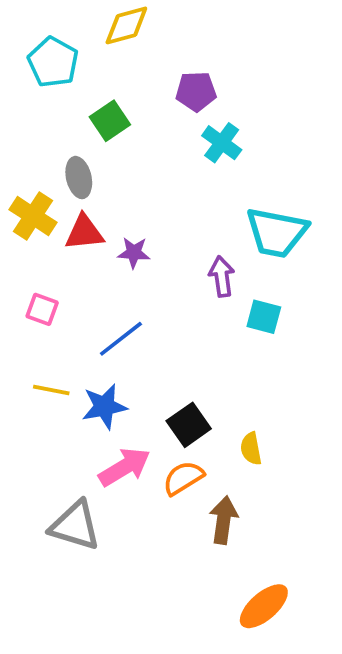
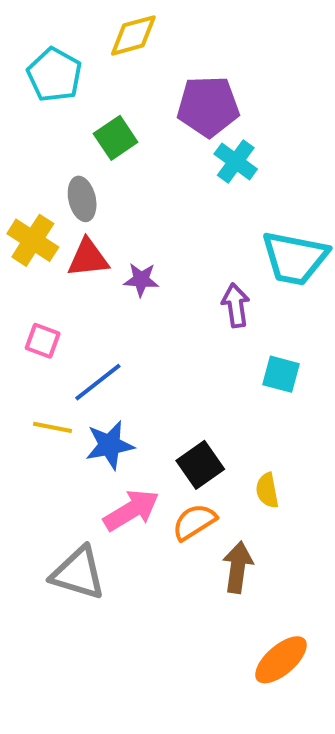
purple pentagon: (196, 91) -> (208, 106), size x1.4
cyan square: (264, 317) -> (281, 374), moved
blue line: (121, 339) -> (98, 382), moved

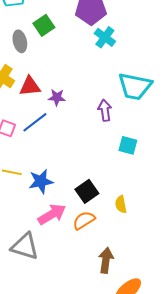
gray ellipse: (82, 199) -> (20, 41), moved
blue line: (98, 382) -> (35, 122), moved
brown arrow: (238, 567) -> (106, 260), moved

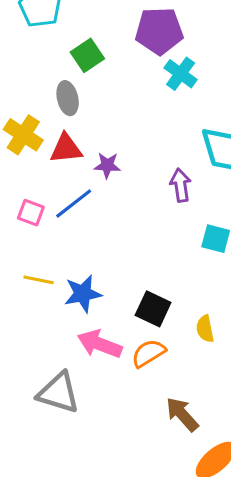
gray ellipse: (20, 41) -> (68, 98), moved
black square: (87, 191) -> (153, 309), turned -30
pink arrow: (52, 214) -> (100, 344), turned -128
brown arrow: (106, 260) -> (182, 414), turned -50

